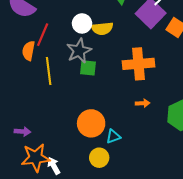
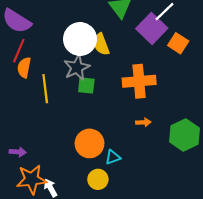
white circle: (82, 23) -> (80, 39), size x1.6
yellow semicircle: (102, 29) -> (101, 44), turned 75
red line: (43, 35) -> (19, 51), moved

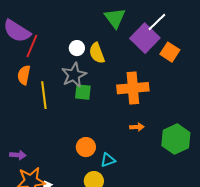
white circle: (80, 39) -> (77, 48), size x0.5
red line: (19, 51) -> (32, 46), moved
orange circle: (90, 143) -> (86, 147), size x0.7

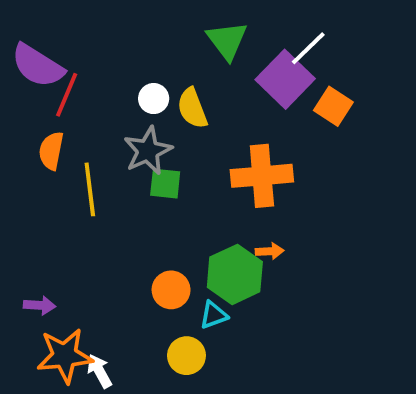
green hexagon: (176, 139) -> (235, 274), moved

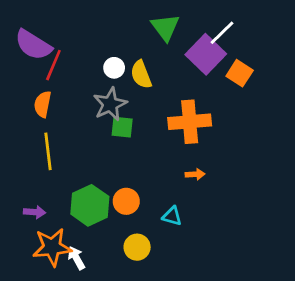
yellow line: (90, 189) -> (48, 151), moved
green hexagon: (235, 274) -> (90, 205), moved
cyan triangle: (214, 315) -> (172, 216), moved, turned 35

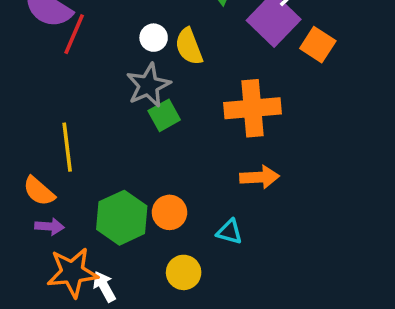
orange semicircle: (43, 104) -> (39, 191), moved, turned -60
green square: (122, 127) -> (164, 115), turned -35
orange arrow: (195, 174) -> (260, 177), size x1.5

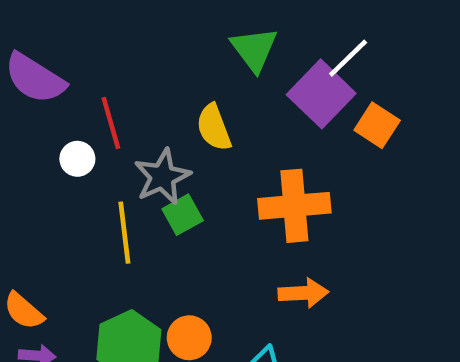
red line: (74, 34) -> (111, 123), moved, turned -39
white circle: (154, 38) -> (77, 159), moved
yellow line: (67, 147) -> (124, 233), moved

